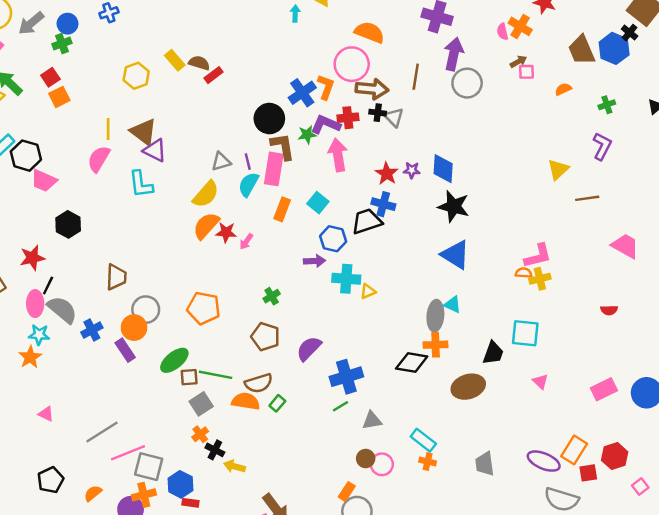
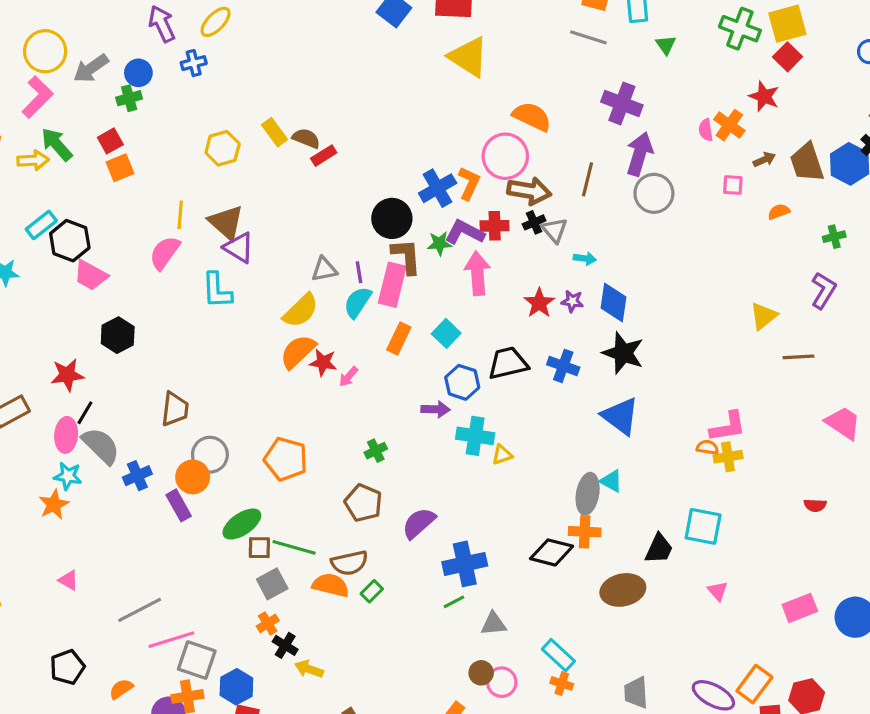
cyan arrow: (295, 13) -> (585, 258), moved, turned 91
brown arrow: (518, 62) -> (764, 160), moved
black cross: (378, 113) -> (534, 222), turned -35
blue cross: (383, 204) -> (563, 366), moved

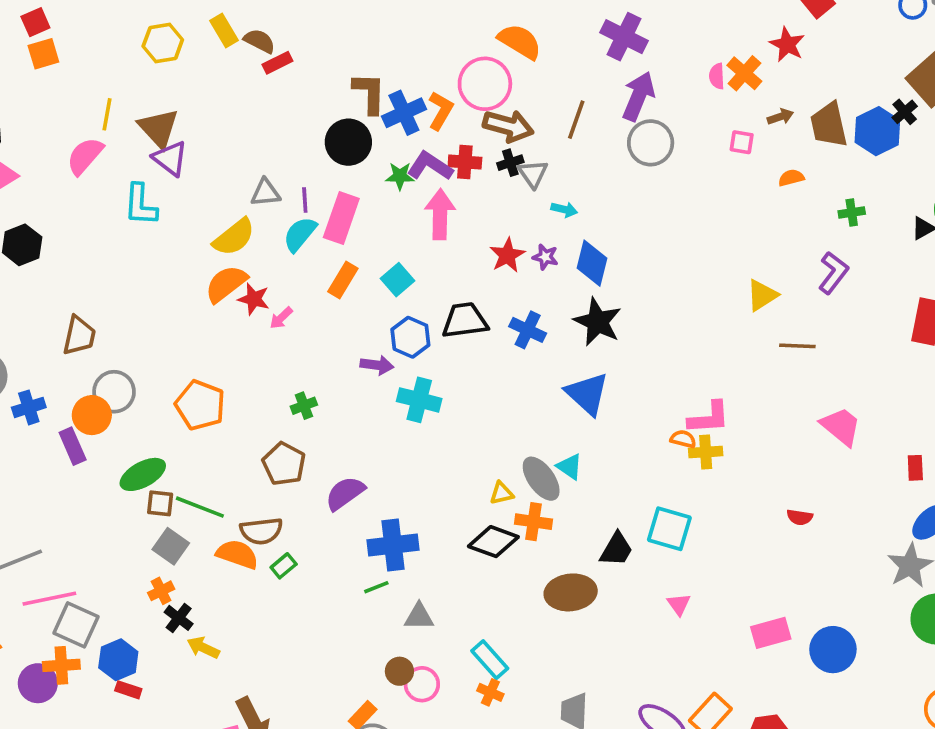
brown L-shape: (406, 256) -> (369, 93), moved
yellow triangle: (502, 455) -> (502, 493), moved
gray ellipse: (588, 494) -> (541, 479), turned -51
gray square: (272, 584) -> (171, 546), turned -32

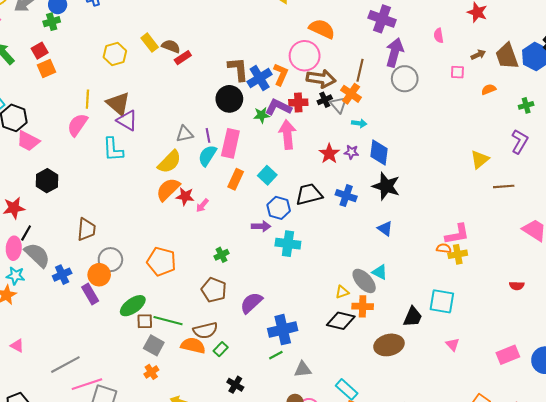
orange cross: (744, 73) -> (351, 94), moved
blue triangle: (587, 394) -> (385, 229), size x0.6
black cross: (179, 618) -> (235, 385), moved

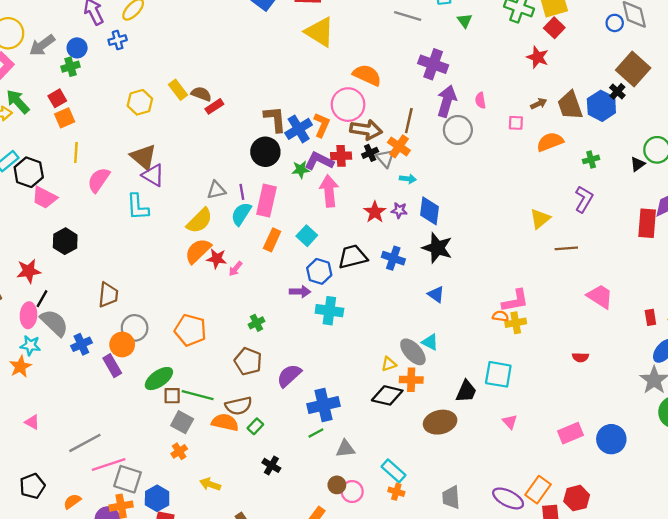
pink semicircle: (439, 36) -> (480, 100), moved
orange semicircle: (489, 89) -> (550, 142), size x1.6
yellow line: (87, 99) -> (76, 153), moved

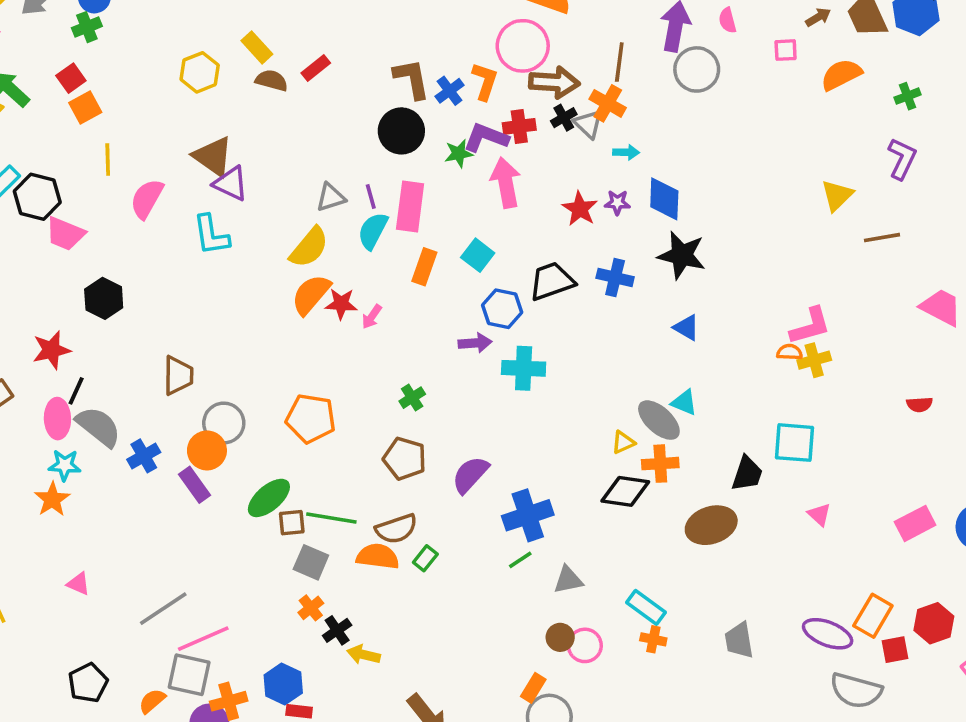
brown semicircle: (201, 94) -> (272, 80), moved
blue cross: (299, 129) -> (450, 91), size x0.7
black cross: (271, 465) -> (337, 630), moved, turned 30
gray square: (128, 479) -> (189, 675), moved

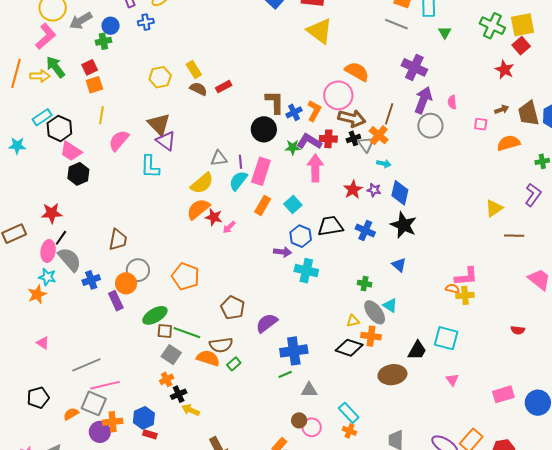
black hexagon: (104, 298) -> (78, 174), moved
green cross: (412, 398) -> (365, 284), moved, turned 32

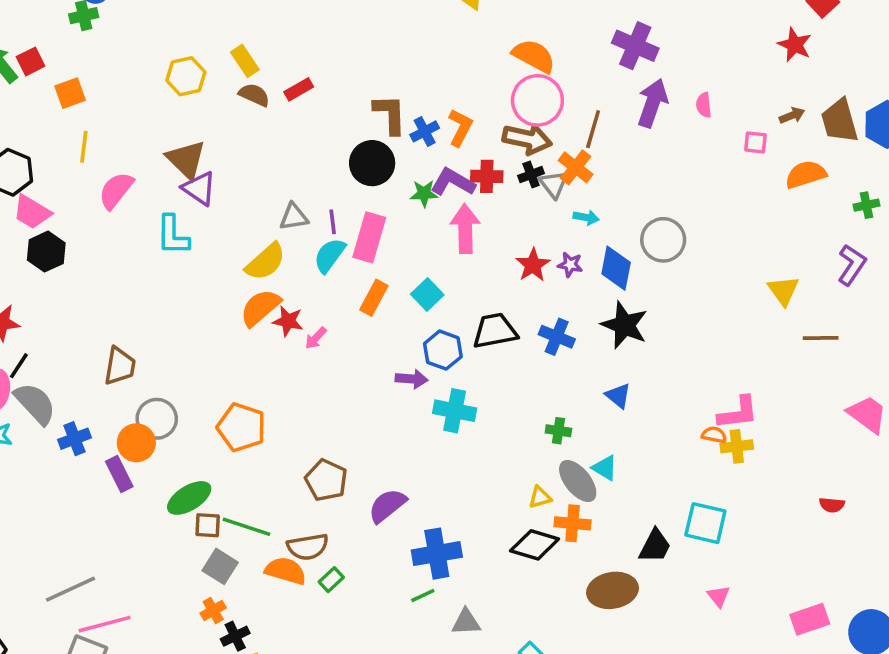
red square: (90, 67) -> (31, 61), moved
pink circle: (338, 95) -> (537, 100), moved
gray circle: (430, 126) -> (663, 240), moved
yellow triangle: (494, 208) -> (783, 291), turned -30

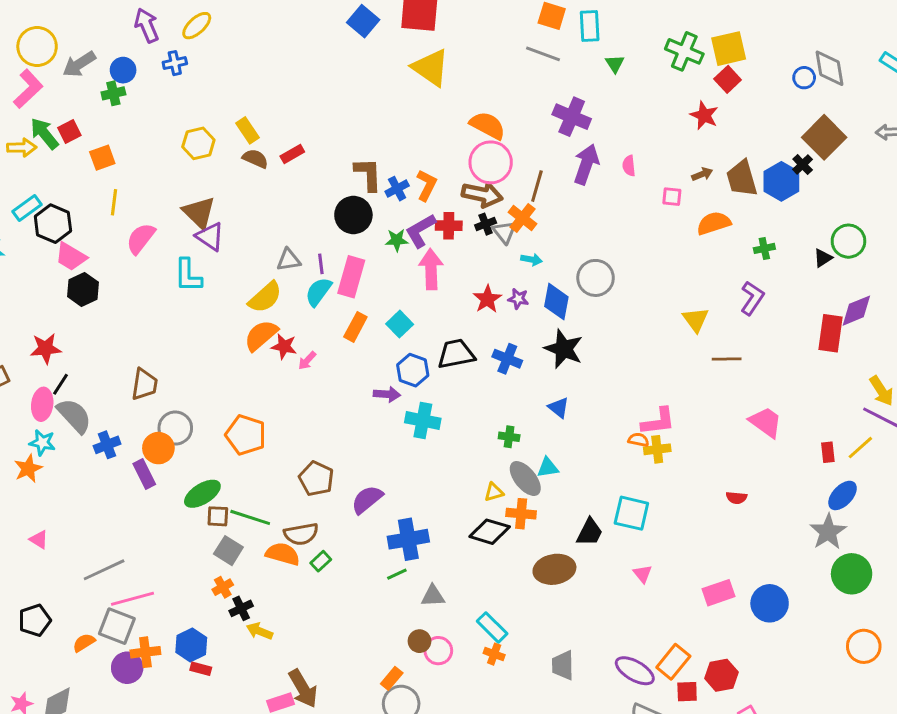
purple L-shape: (453, 182) -> (421, 231), turned -60
cyan triangle: (605, 468) -> (548, 468), turned -40

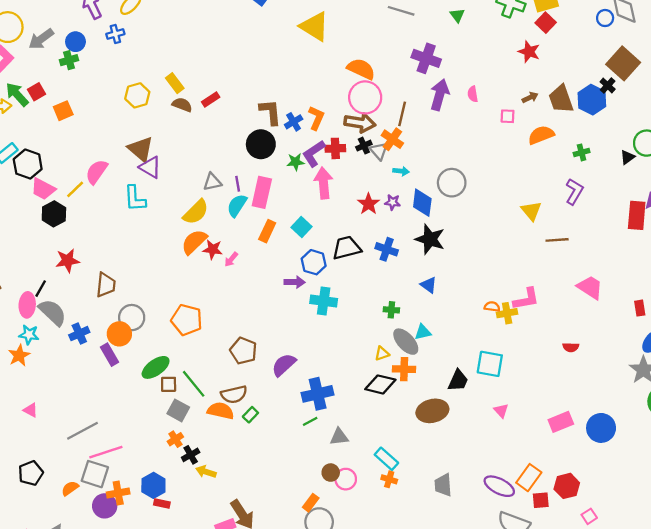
yellow line: (114, 202) -> (75, 189), moved, turned 42
red star: (46, 348) -> (67, 261), moved
pink L-shape: (658, 421) -> (526, 299), moved
green line: (250, 517) -> (194, 384), turned 36

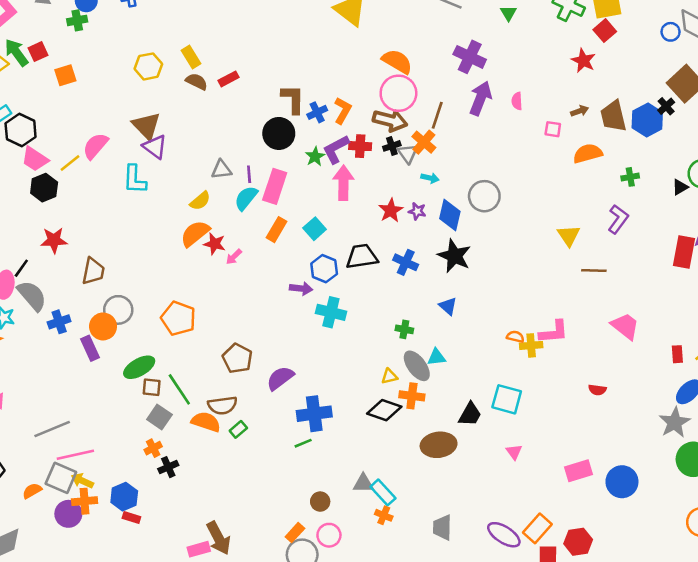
green star: (296, 162) -> (315, 157), turned -30
yellow semicircle: (196, 212) -> (200, 201), size x0.7
gray triangle: (339, 437) -> (363, 483), moved
yellow arrow: (206, 472) -> (82, 481), moved
pink circle: (346, 479) -> (329, 535), moved

